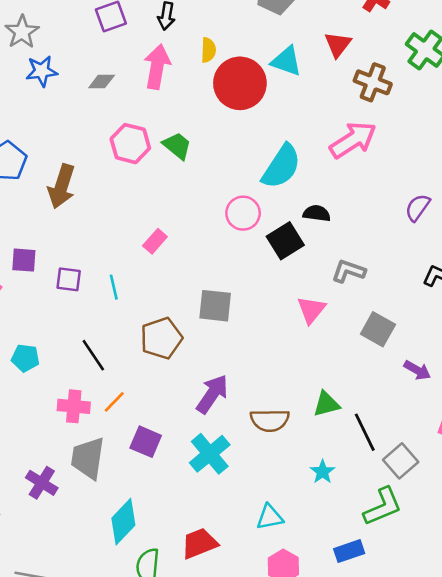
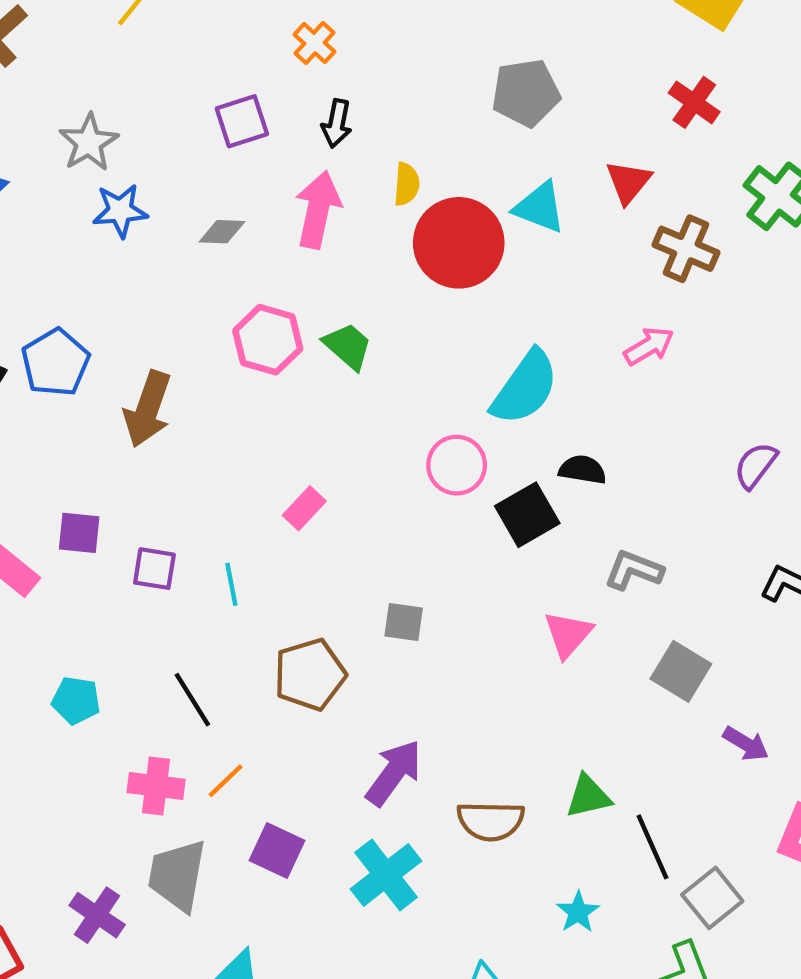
pink arrow: (353, 140) -> (649, 346), size x0.6
gray square: (215, 306) -> (404, 622), size x0.7

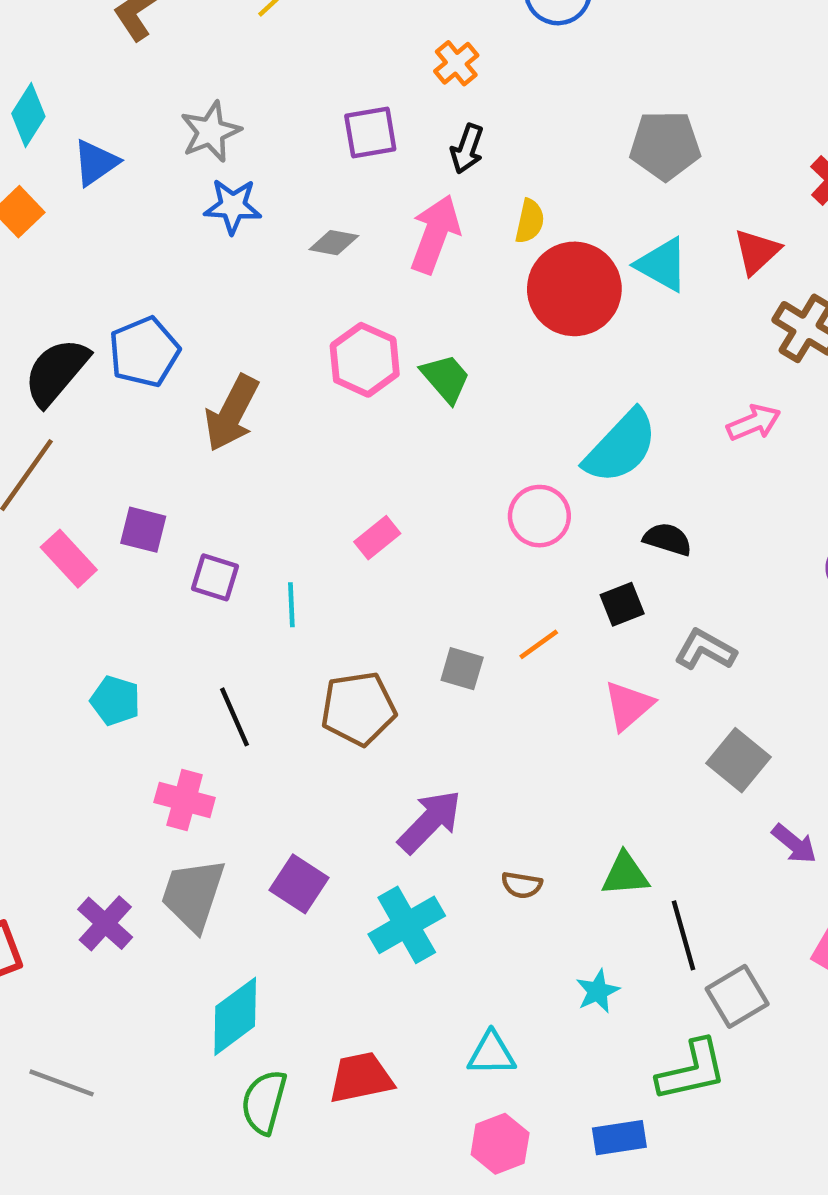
black square: (527, 515) -> (622, 604), moved, size x0.7
orange line: (226, 781) -> (539, 644), moved
brown semicircle: (491, 821) -> (522, 885), size x0.6

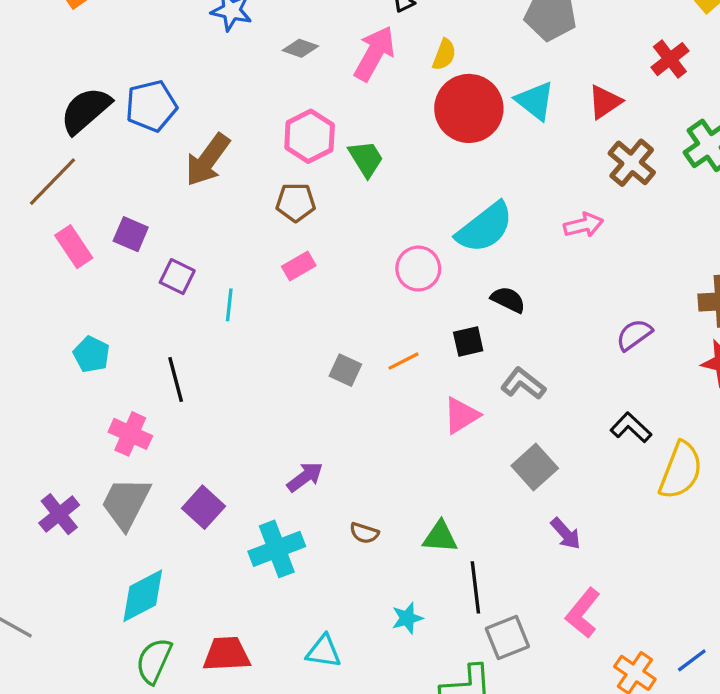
brown pentagon: (358, 709) -> (296, 202), moved, size x0.7
purple arrow: (430, 822) -> (305, 477), size x0.7

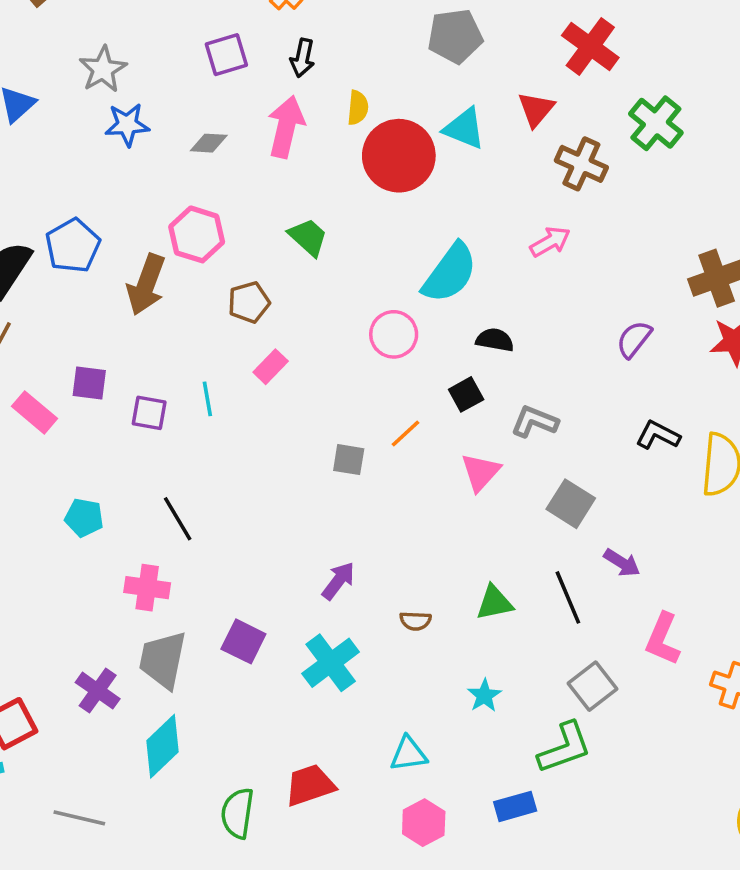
red cross: (670, 59) -> (590, 46), size x1.4
pink hexagon: (310, 136) -> (197, 234), moved
cyan line: (229, 305) -> (207, 399), moved
black line: (475, 587) -> (568, 597), moved
cyan diamond: (143, 596) -> (162, 746), moved

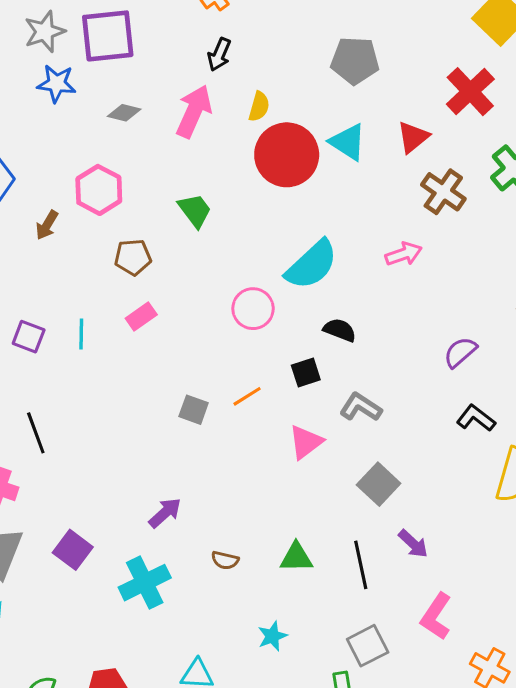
purple square: (226, 55) -> (108, 36), moved, size x1.5
brown arrow: (146, 285) -> (47, 225), size x0.6
black L-shape: (658, 435) -> (476, 418), moved

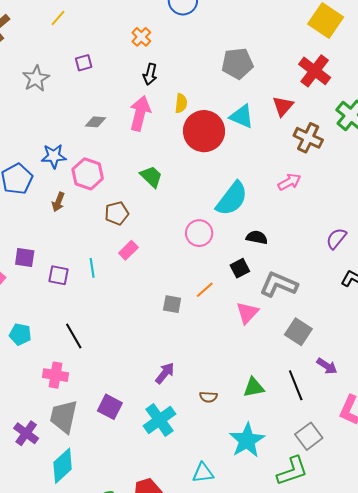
purple square: (108, 36) -> (84, 63), moved, size x0.5
blue star: (57, 83) -> (54, 156), moved
gray L-shape: (361, 407) -> (279, 284), size x1.4
cyan star: (272, 636) -> (247, 440), size x1.8

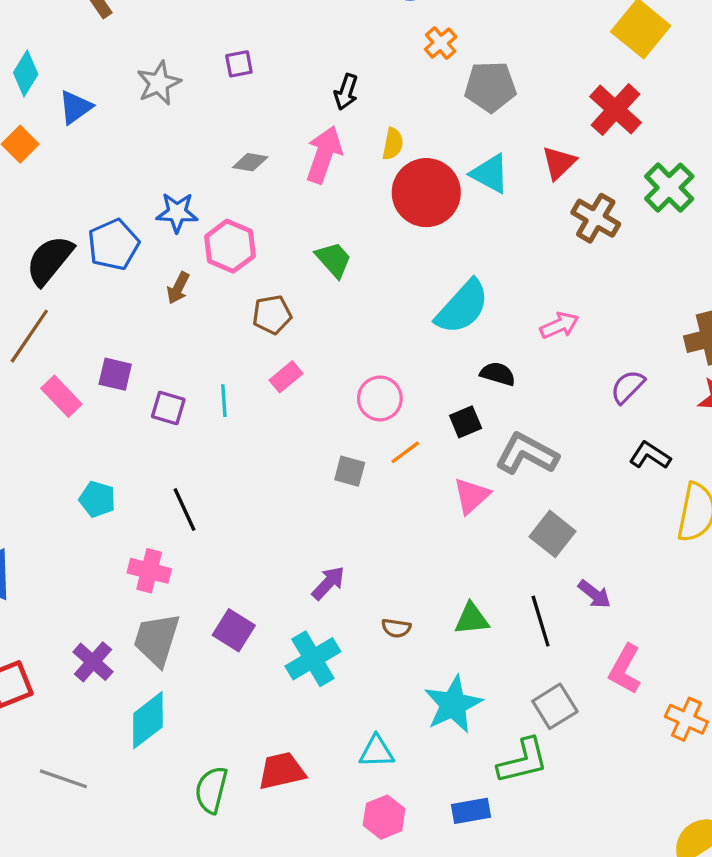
orange cross: (141, 37) -> (441, 43), moved
pink arrow: (289, 182) -> (559, 325), moved
pink circle: (199, 233) -> (380, 398), moved

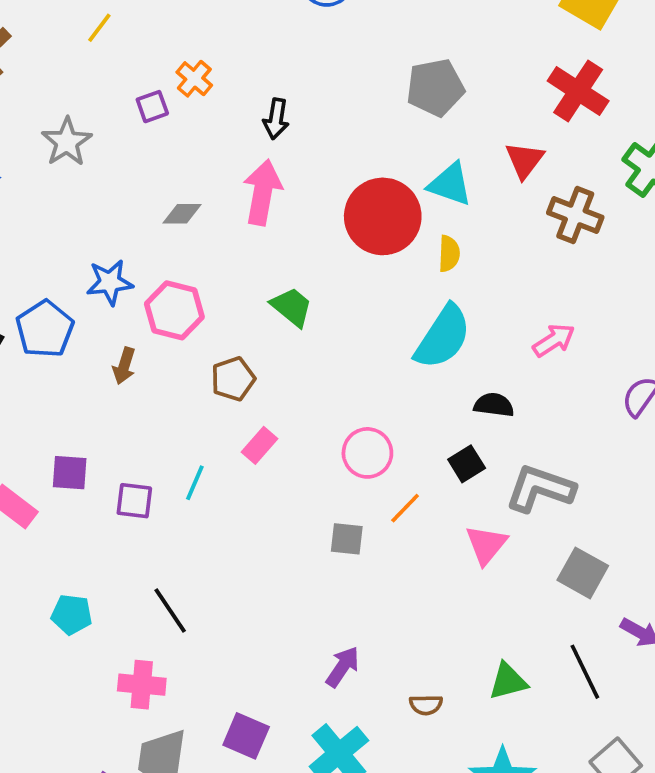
orange cross: (441, 43) -> (194, 79), moved
yellow semicircle: (393, 144) -> (449, 254), moved
cyan line: (224, 401) -> (195, 483), turned 36

